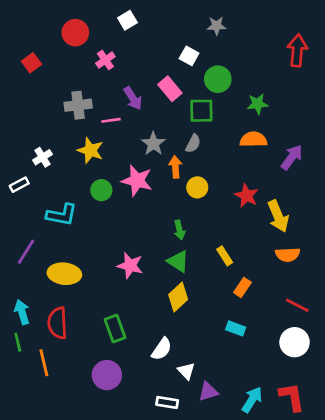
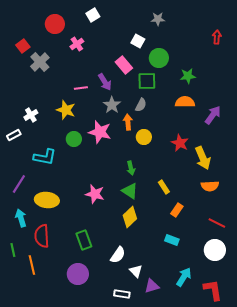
red arrow: (297, 50) -> (217, 37), size x0.6
purple arrow: (133, 98) -> (105, 82), moved
gray cross: (78, 105) -> (40, 62), moved, turned -36
cyan arrow: (22, 312) -> (21, 218), moved
cyan arrow: (252, 400) -> (184, 277), moved

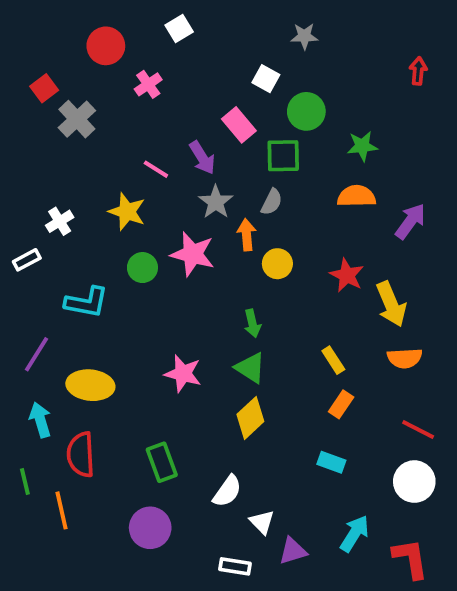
pink line: (81, 88) -> (156, 169), turned 40
yellow rectangle: (164, 187) -> (333, 360), moved

